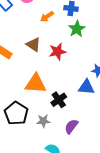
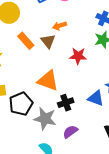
orange arrow: (47, 17) -> (60, 26), moved
brown triangle: (33, 45) -> (48, 41), moved
gray star: (43, 121) -> (45, 119), size x1.6

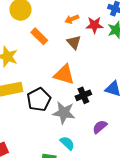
brown triangle: (48, 41) -> (74, 42), moved
red star: (78, 56) -> (94, 25), moved
purple semicircle: (70, 132) -> (100, 127), moved

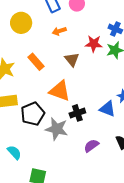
orange arrow: (72, 19) -> (59, 31), moved
orange rectangle: (39, 36) -> (36, 62), moved
cyan semicircle: (67, 143) -> (14, 152), moved

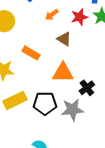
orange arrow: (59, 31) -> (52, 15), moved
black pentagon: (33, 114) -> (45, 103), turned -30

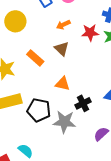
brown triangle: (64, 39) -> (62, 49), moved
orange triangle: (63, 73) -> (63, 84), size x0.7

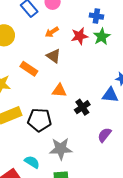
gray star: (64, 122) -> (61, 149), moved

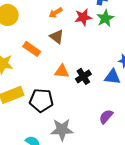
black cross: (82, 107) -> (83, 76), moved

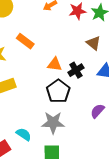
brown triangle: (57, 37) -> (93, 43), moved
black pentagon: (41, 100) -> (58, 91), moved, turned 30

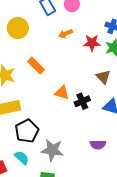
black pentagon: (58, 91) -> (27, 131), moved
purple semicircle: (97, 111) -> (98, 145), turned -140

